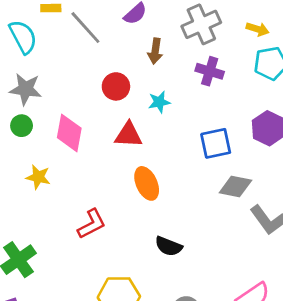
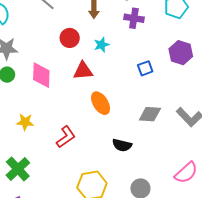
blue square: (216, 143) -> (145, 68), size x0.7
yellow star: (38, 177) -> (25, 122), moved
gray diamond: (235, 186) -> (150, 114), moved

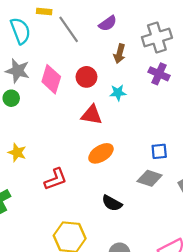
blue square: (145, 68) -> (159, 151), moved
pink diamond: (41, 75) -> (51, 79), moved
orange ellipse: (101, 103) -> (101, 153), turned 75

